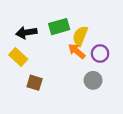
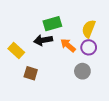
black arrow: (26, 32) -> (43, 40), moved
yellow semicircle: (80, 36) -> (89, 29), moved

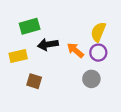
green rectangle: (52, 24) -> (30, 26), moved
yellow rectangle: (16, 50) -> (18, 56), turned -56

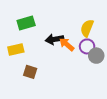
black arrow: (48, 45) -> (54, 39), moved
gray circle: (91, 79) -> (96, 56), moved

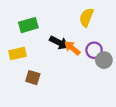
yellow semicircle: (87, 28) -> (86, 17), moved
black arrow: (54, 39) -> (59, 43), turned -144

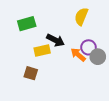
orange arrow: (72, 48) -> (78, 55), moved
yellow rectangle: (18, 53) -> (42, 50), moved

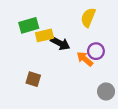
yellow rectangle: (42, 50) -> (44, 35), moved
gray circle: (98, 57) -> (106, 91), moved

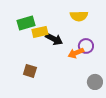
yellow semicircle: (88, 18) -> (79, 16), turned -114
orange arrow: (85, 59) -> (76, 53), turned -63

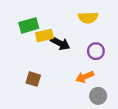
orange arrow: (76, 53) -> (85, 77), moved
gray circle: (95, 82) -> (98, 96), moved

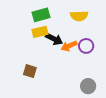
green rectangle: (29, 25) -> (41, 15), moved
orange arrow: (85, 77) -> (69, 46), moved

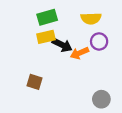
purple circle: (86, 46) -> (99, 41), moved

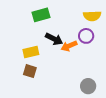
yellow semicircle: (91, 18) -> (92, 16), moved
yellow rectangle: (46, 37) -> (31, 52), moved

